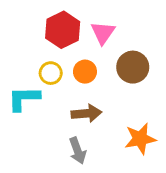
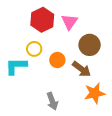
orange circle: (85, 72) -> (57, 60), moved
brown arrow: (86, 113) -> (81, 69), moved, turned 42

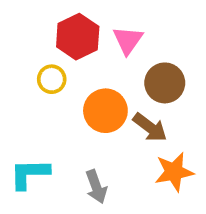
yellow circle: (34, 49) -> (52, 79), moved
orange circle: (57, 60) -> (105, 111), size x1.5
cyan L-shape: (16, 66) -> (29, 174), moved

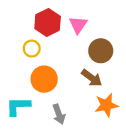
orange circle: (105, 111) -> (44, 79), moved

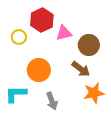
pink triangle: (78, 25) -> (64, 33), moved, turned 42
yellow circle: (32, 49) -> (19, 37), moved

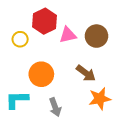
brown circle: (89, 45) -> (96, 36), moved

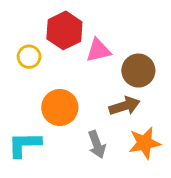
brown circle: (96, 36) -> (138, 71), moved
brown arrow: (86, 73) -> (125, 106), turned -54
gray arrow: (55, 107) -> (97, 144), moved

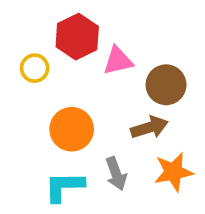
cyan L-shape: (24, 144) -> (64, 187), moved

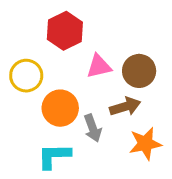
pink triangle: (118, 61) -> (99, 66), moved
yellow circle: (35, 68) -> (26, 76), moved, size x1.4
gray arrow: (116, 174) -> (93, 128), moved

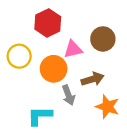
brown circle: (139, 71) -> (103, 39), moved
orange circle: (60, 108) -> (54, 69), moved
orange star: (145, 144) -> (107, 107), turned 30

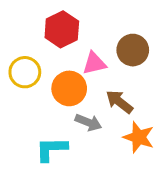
brown arrow: (93, 79) -> (119, 102), turned -125
gray arrow: (68, 95) -> (88, 122), turned -48

